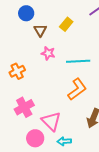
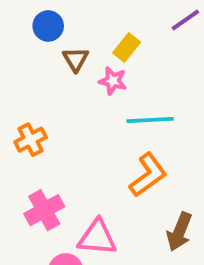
pink star: (48, 53) -> (113, 81), moved
pink triangle: (51, 121) -> (97, 238), turned -40

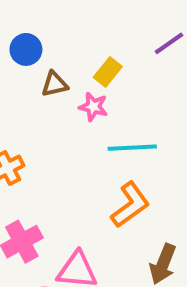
brown triangle: (76, 59) -> (55, 84), turned 48

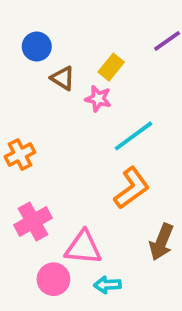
brown triangle: (55, 84) -> (63, 78), turned 45
cyan line: (132, 148) -> (134, 136), turned -33

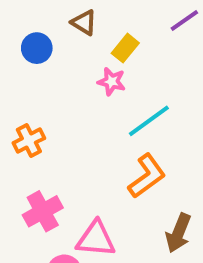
blue circle: (37, 47) -> (37, 48), moved
brown triangle: (63, 78) -> (84, 22), moved

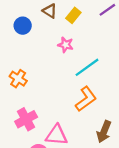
yellow rectangle: (125, 48) -> (73, 15), moved
orange cross: (29, 141) -> (18, 79), turned -30

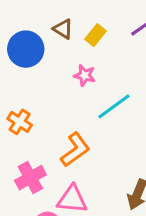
blue circle: (23, 26) -> (26, 49), size x1.5
orange L-shape: (86, 99) -> (75, 150), moved

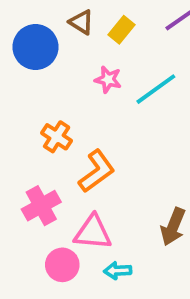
cyan line: (114, 106) -> (156, 89), moved
orange cross: (20, 122) -> (57, 137), moved

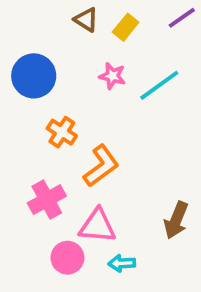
blue circle: (36, 47) -> (34, 76), moved

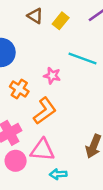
pink star: (112, 76) -> (52, 76), moved
cyan line: (159, 85) -> (83, 59), turned 56
pink circle: (67, 258) -> (16, 161), moved

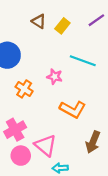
orange L-shape: (45, 111) -> (73, 109), moved, turned 65
pink triangle: (42, 150) -> (46, 145), turned 35

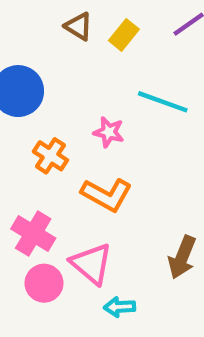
orange L-shape: (73, 109) -> (107, 195), moved
pink cross: (15, 130) -> (33, 234), turned -30

